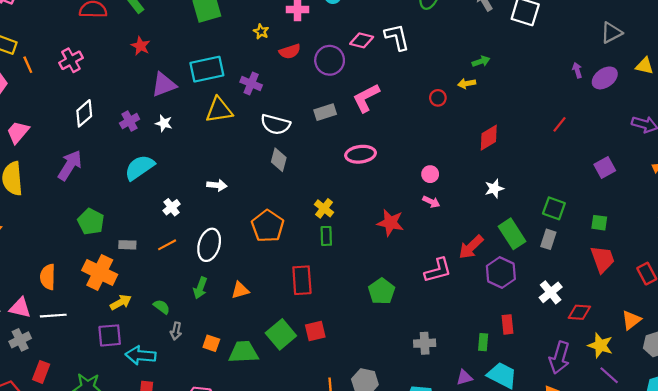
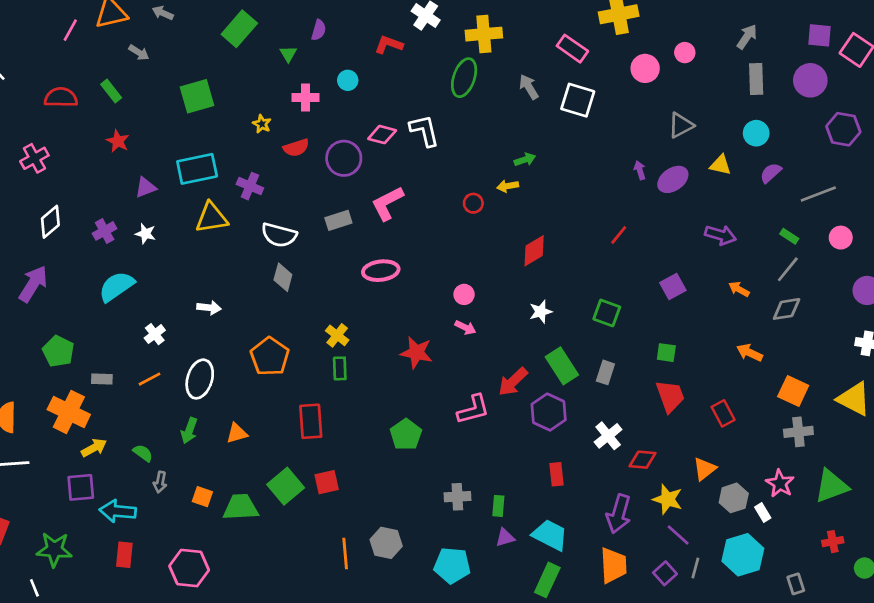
purple triangle: (164, 85) -> (146, 187), size x0.7
green square: (554, 208) -> (607, 313), moved
green rectangle: (483, 342) -> (498, 506), moved

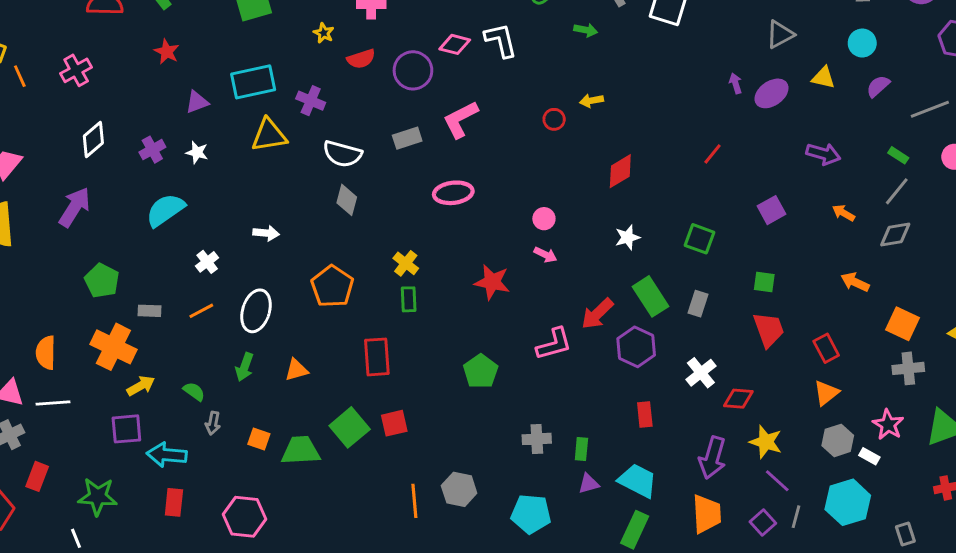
green arrow: (525, 160) -> (586, 30), moved, turned 30
orange triangle: (705, 469) -> (826, 393), moved
white rectangle: (763, 513) -> (869, 456), turned -30

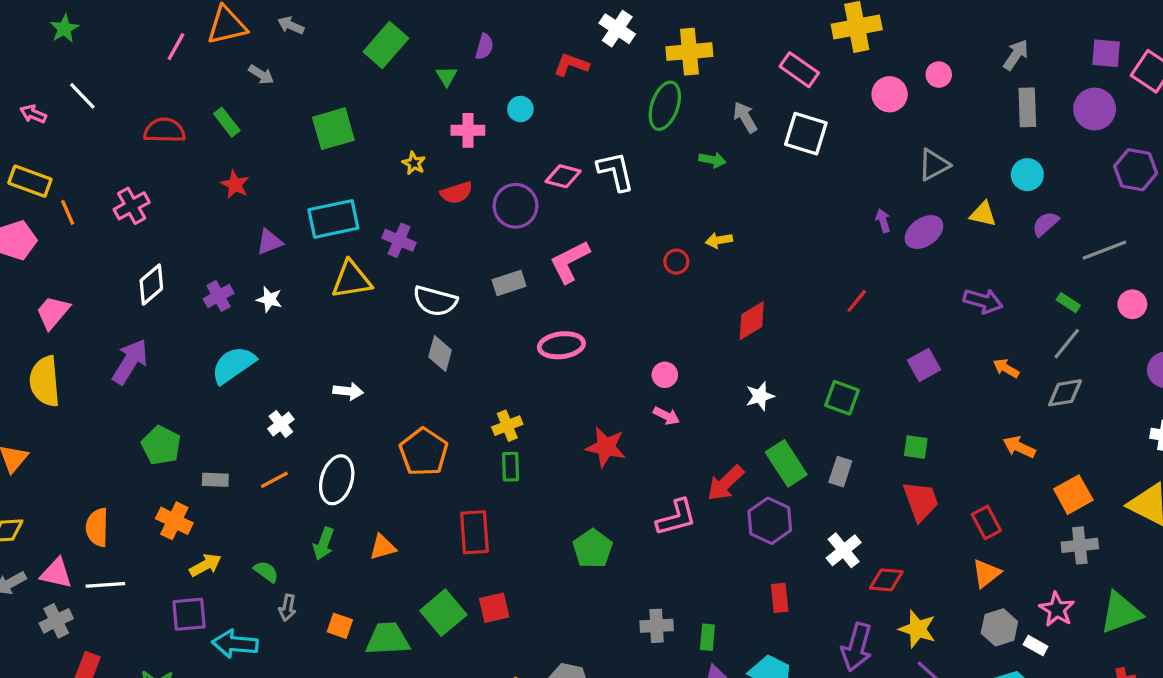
yellow cross: (406, 263) -> (507, 426), turned 30
orange square: (903, 324) -> (1073, 495), turned 36
orange cross: (113, 347) -> (174, 521), size x0.7

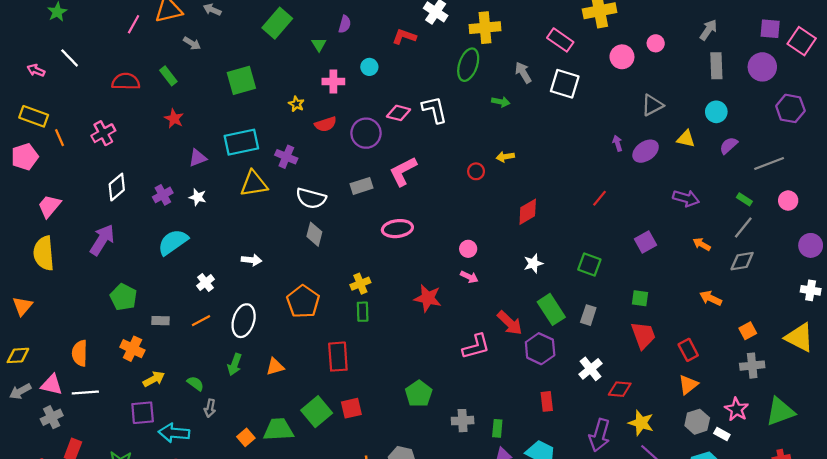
red arrow: (725, 483) -> (510, 323), turned -92
orange square: (1073, 495) -> (748, 331), size x0.7
green pentagon: (593, 549) -> (419, 394), moved
orange square: (340, 626) -> (246, 437), moved, turned 30

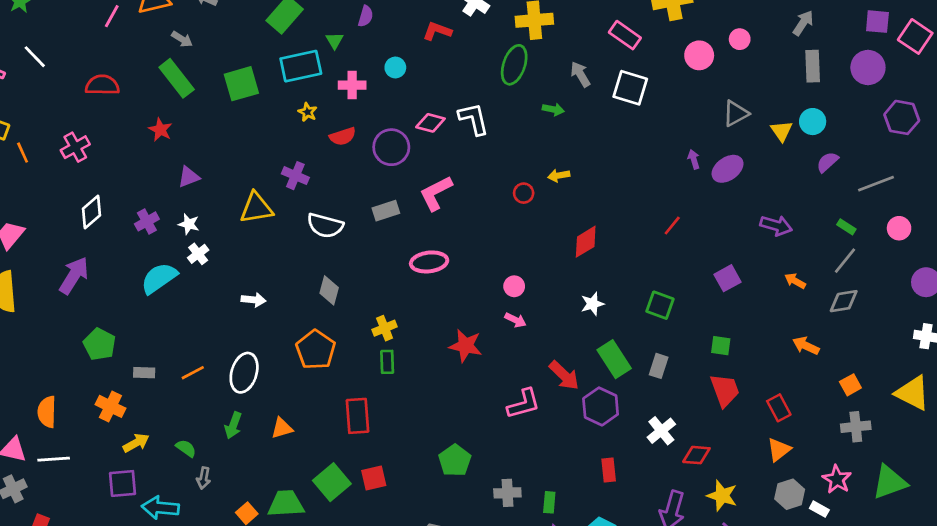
green rectangle: (168, 76) -> (177, 78), moved, size x1.6
yellow triangle: (686, 139) -> (782, 131), moved, turned 42
cyan rectangle: (241, 142) -> (301, 66), moved
gray diamond: (314, 234) -> (329, 290), moved
white cross: (205, 282) -> (198, 254), moved

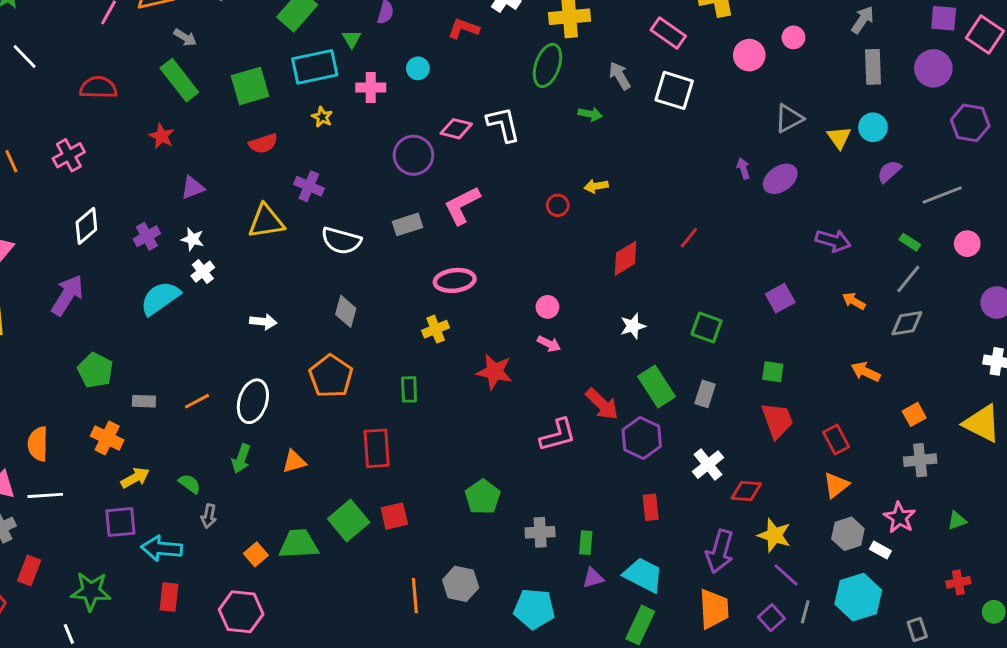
red semicircle: (343, 136) -> (263, 143), moved
red line: (672, 225) -> (689, 238), moved
yellow cross: (385, 328) -> (436, 329), moved
green triangle: (890, 482) -> (957, 521), size x0.5

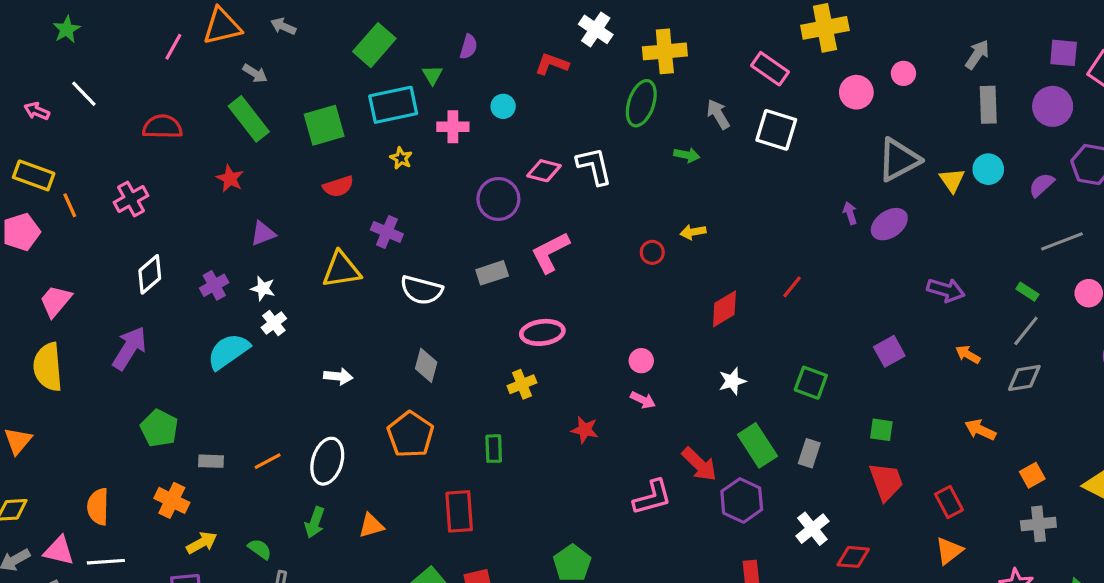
gray triangle: (789, 118) -> (899, 160), size x1.4
purple semicircle: (889, 171) -> (1042, 185), moved
red star: (494, 372) -> (585, 430), size x0.7

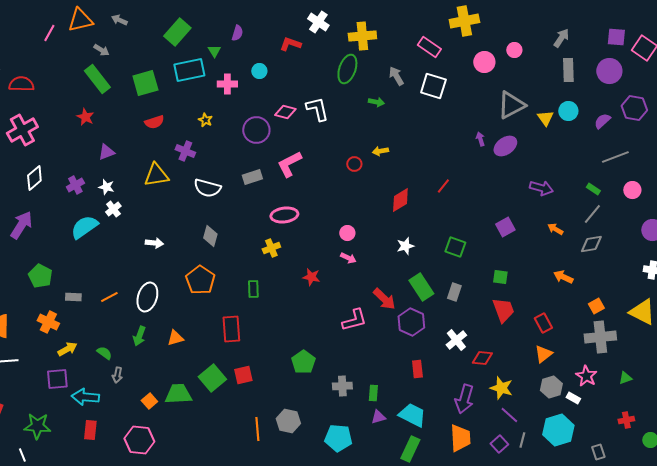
red semicircle: (162, 127) -> (21, 84), moved
yellow star: (401, 158) -> (205, 120), moved
pink cross: (131, 199) -> (22, 130), size x1.4
gray cross: (1038, 524) -> (600, 337), size x1.4

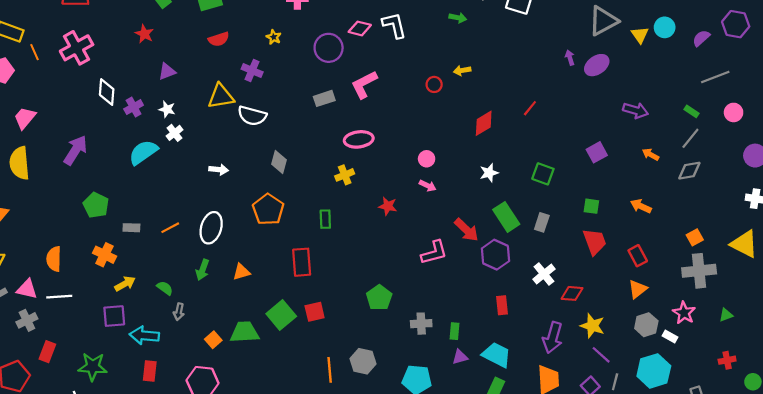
white diamond: (34, 178) -> (107, 92), moved, turned -45
white semicircle: (207, 188) -> (252, 116), moved
orange arrow: (563, 277) -> (641, 206), moved

